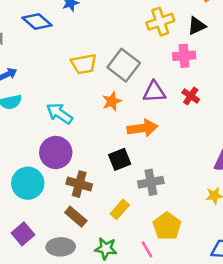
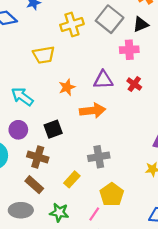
yellow cross: (160, 22) -> (72, 24), moved
gray square: (124, 65) -> (110, 19), moved
purple circle: (56, 152) -> (18, 130), size x0.7
black square: (120, 159) -> (53, 129), moved
pink line: (147, 249) -> (94, 214), turned 64

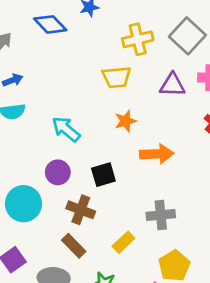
yellow trapezoid: (44, 55) -> (116, 77), moved
purple triangle: (103, 80) -> (172, 85), moved

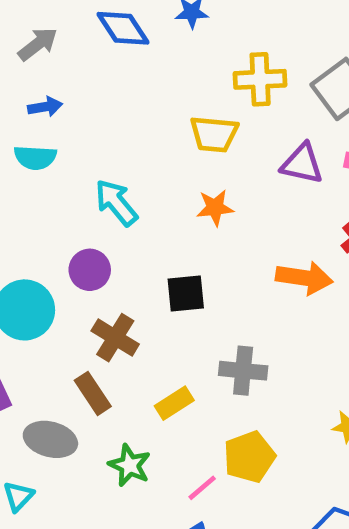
orange arrow: (157, 154) -> (304, 278), moved
black square: (103, 175) -> (186, 293), moved

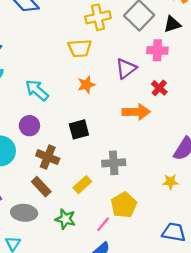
purple triangle: (302, 164) -> (126, 69), moved, turned -40

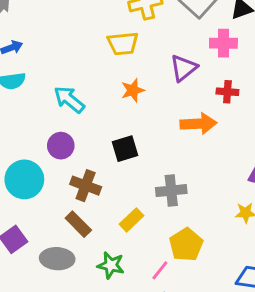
red cross: (159, 88) -> (227, 92), turned -35

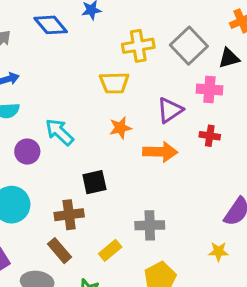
orange arrow: (198, 124) -> (160, 152), moved
purple circle: (61, 146) -> (27, 152), moved
black square: (125, 149) -> (94, 182), moved
brown cross: (86, 186) -> (69, 215), turned -32

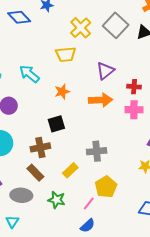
yellow cross: (138, 46) -> (81, 28), turned -30
pink cross: (209, 89) -> (134, 110), moved
orange star: (120, 128) -> (62, 92), moved
cyan arrow: (60, 132) -> (29, 74), moved

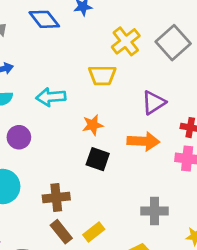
cyan arrow: (29, 74) -> (51, 97), turned -50
black square: (56, 124) -> (98, 159), moved, turned 30
gray cross: (97, 151) -> (154, 211), moved
brown rectangle: (35, 173) -> (61, 232), moved

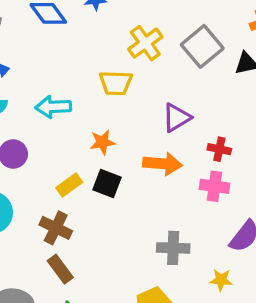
brown cross: (56, 198) -> (56, 228), turned 30
yellow rectangle: (94, 232) -> (69, 185), moved

